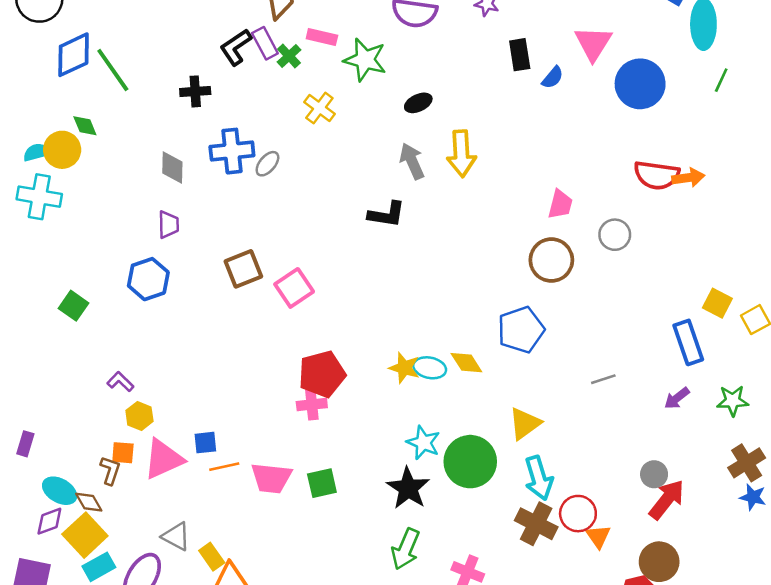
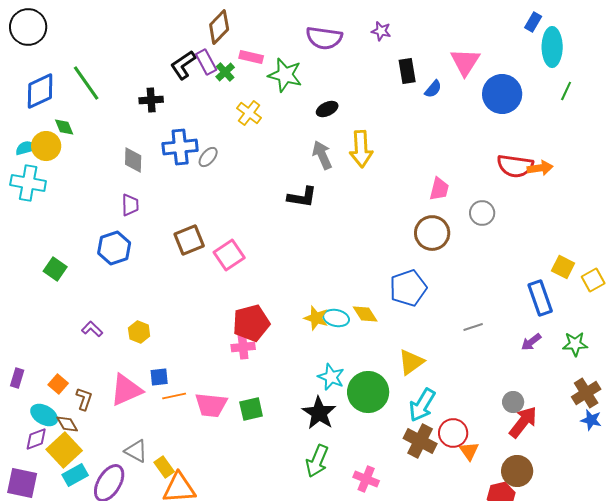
blue diamond: (74, 55) -> (40, 91), moved
yellow hexagon: (139, 416) -> (139, 332), moved
orange square: (123, 453) -> (58, 384), moved, turned 36
cyan arrow: (539, 478) -> (422, 405), turned 48

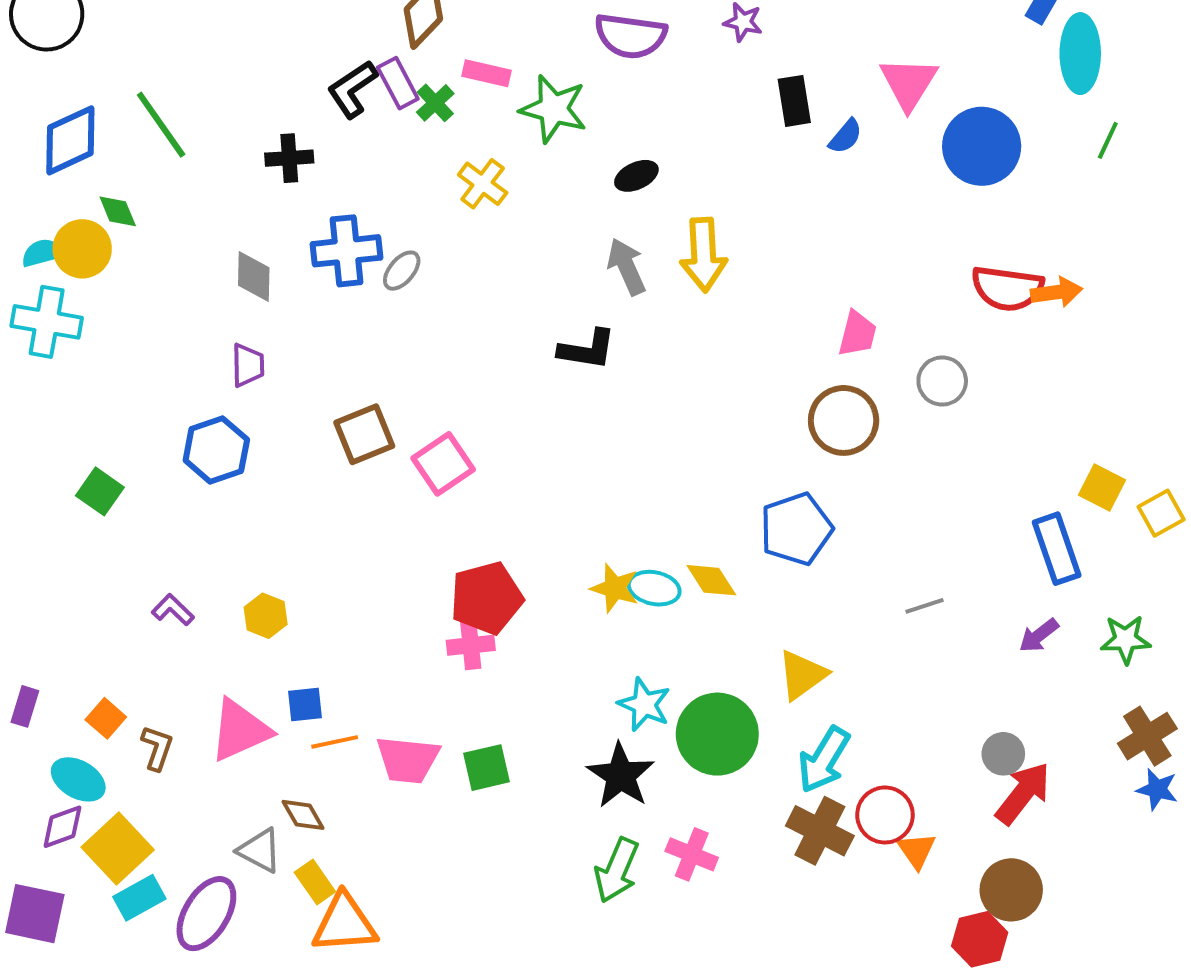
brown diamond: (67, 424) -> (303, 815), moved
pink cross: (366, 479) -> (692, 854), moved

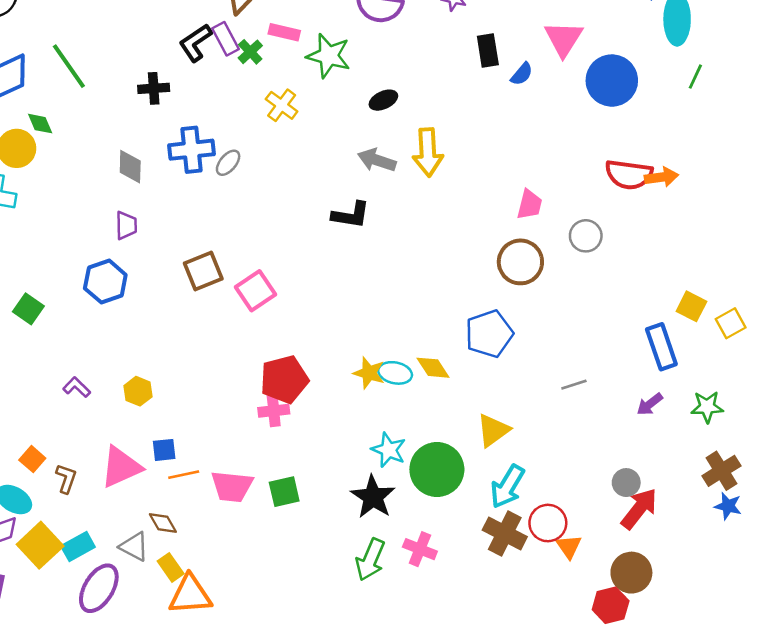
gray arrow: (627, 267) -> (377, 160), turned -48
cyan rectangle: (139, 898) -> (78, 547), moved

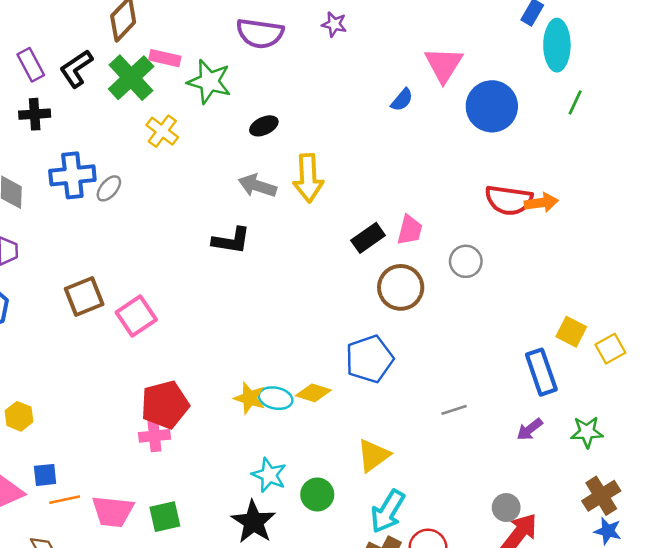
purple rectangle: (225, 39) -> (31, 65), moved
black rectangle: (488, 50) -> (368, 238), moved, turned 64
green cross: (250, 52) -> (131, 78), size x1.8
yellow diamond: (433, 368) -> (313, 393), turned -40
green circle: (437, 469) -> (317, 494), size x0.6

